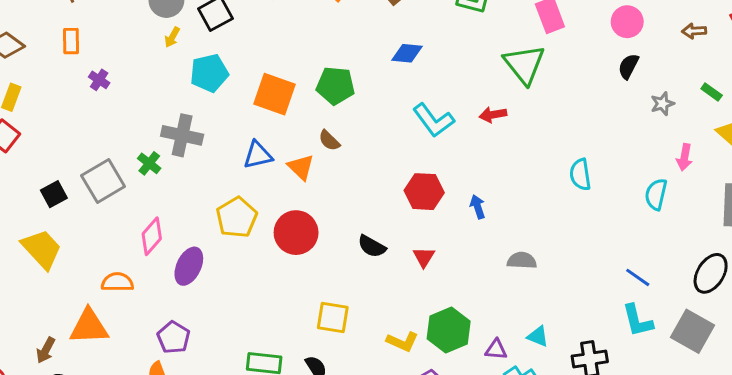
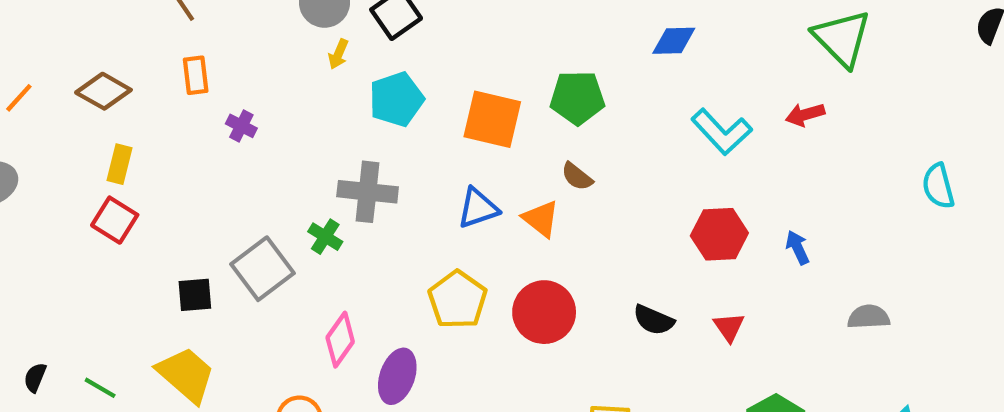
black square: (54, 194) -> (195, 295), turned 30

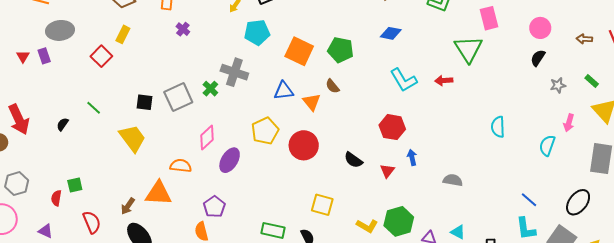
red square: (115, 220) -> (101, 56), moved
blue arrow: (798, 248) -> (412, 157), moved
green line: (100, 388) -> (94, 108), moved

